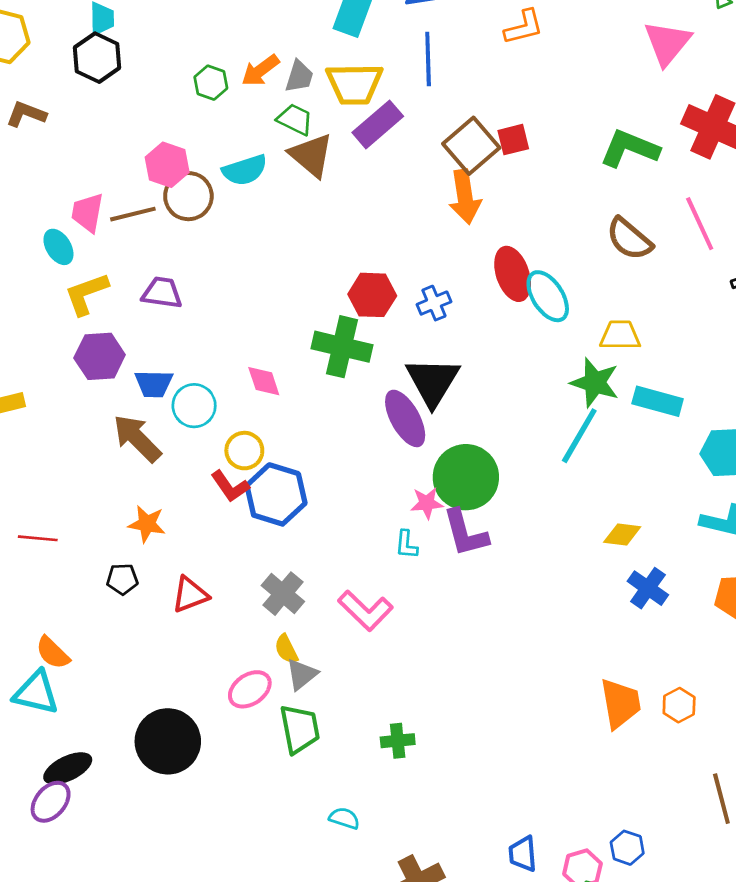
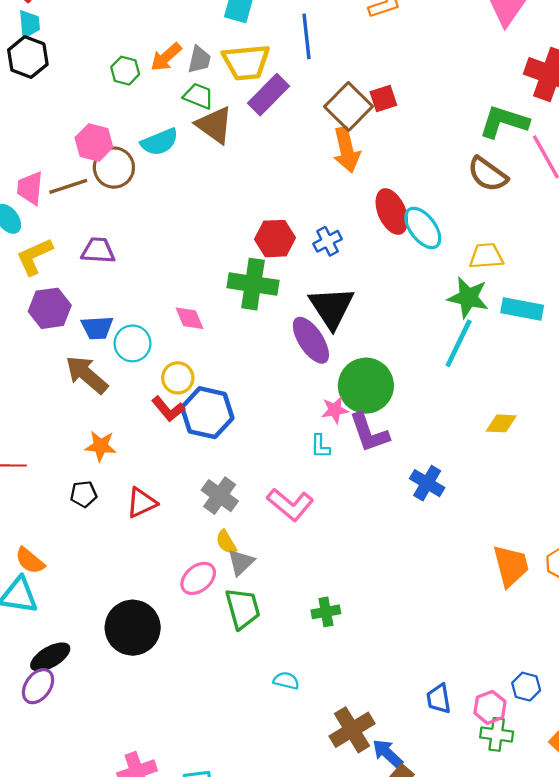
green L-shape: (630, 148) -> (504, 122), moved
blue cross: (648, 588) -> (427, 483), moved

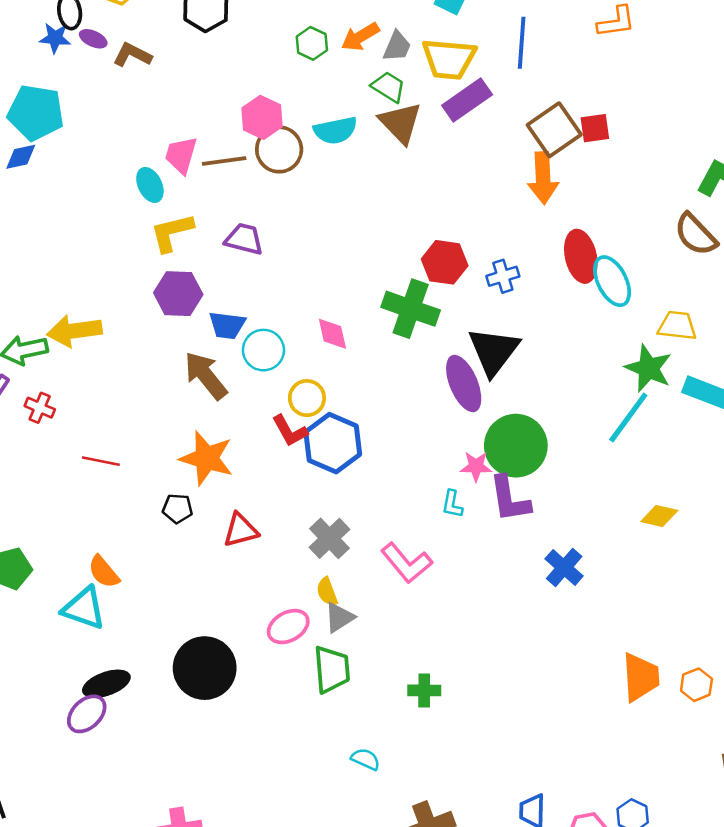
orange star: (101, 446) -> (207, 458), size x1.5

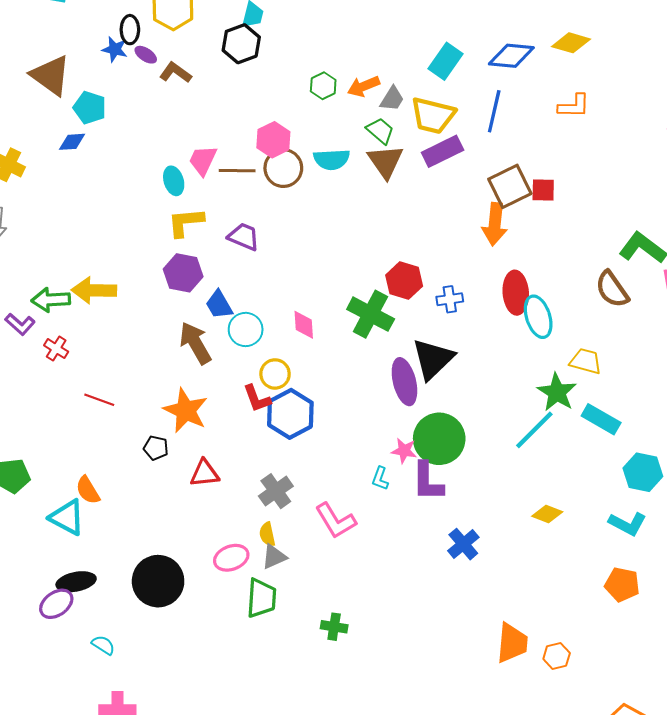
cyan pentagon: (36, 113) -> (90, 108), size x0.7
blue trapezoid: (227, 325) -> (219, 305), turned 44
cyan semicircle: (366, 759) -> (103, 645), moved

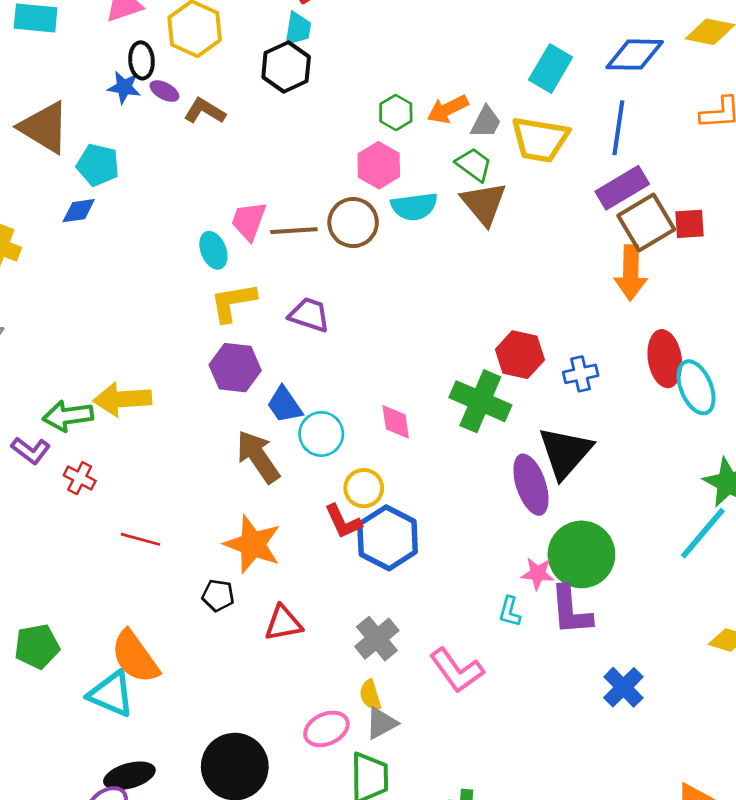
pink hexagon: (273, 140) -> (379, 165), moved
purple rectangle: (443, 151) -> (622, 188), moved
orange semicircle: (88, 490) -> (135, 657), size x1.5

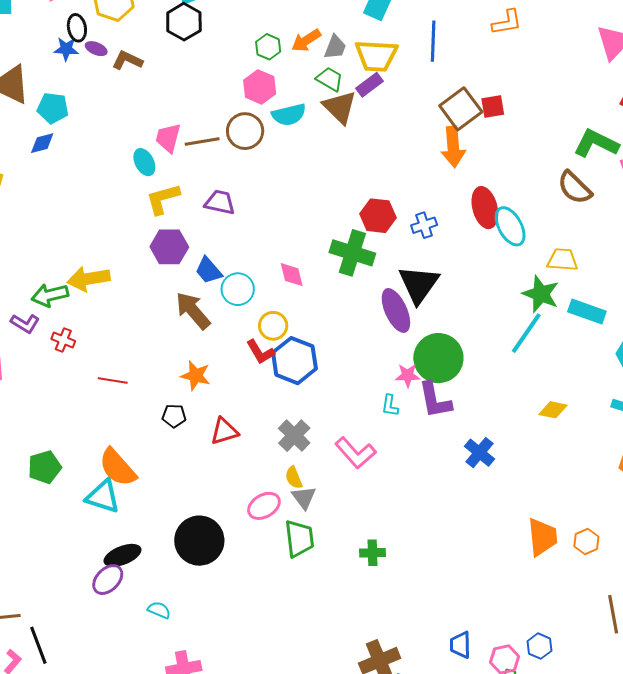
purple rectangle: (622, 188) -> (370, 85), moved, size x0.7
orange star: (253, 544) -> (196, 376), size x0.7
gray triangle: (381, 723) -> (304, 497), turned -32

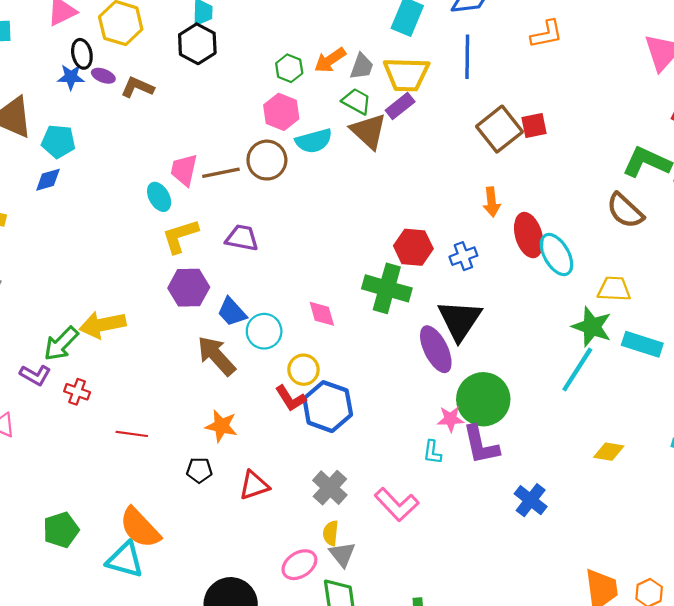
orange arrow: (453, 147) -> (492, 202), moved, size x0.7
green arrow: (50, 295) -> (61, 344), turned -30
yellow semicircle: (294, 478) -> (331, 533), turned 30

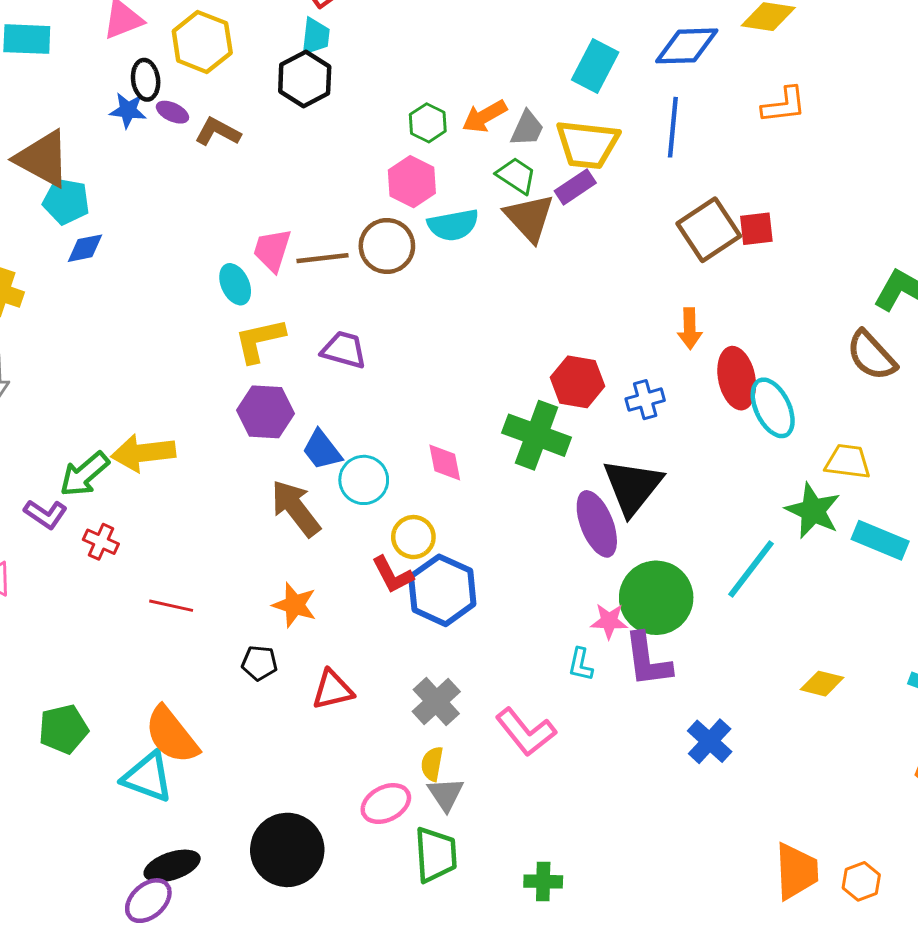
cyan pentagon: (58, 141) -> (66, 201), moved
cyan line: (577, 369) -> (751, 569), moved

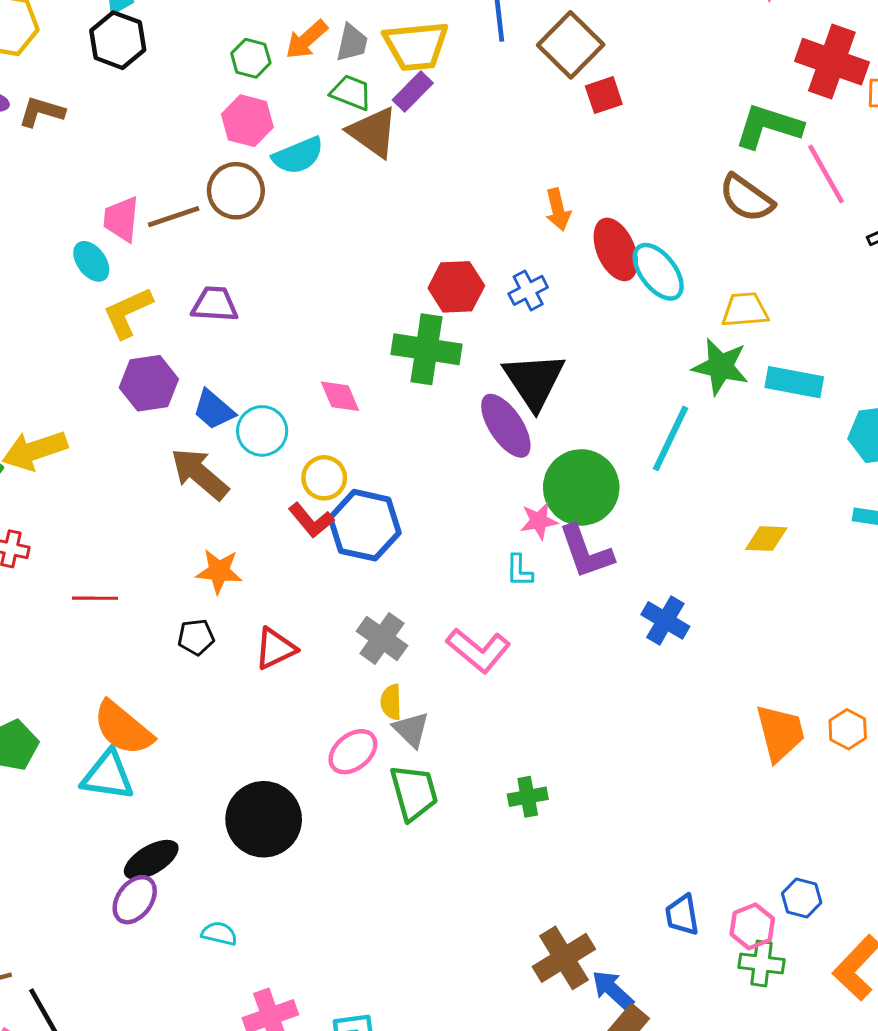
brown square: (709, 230) -> (571, 45), moved

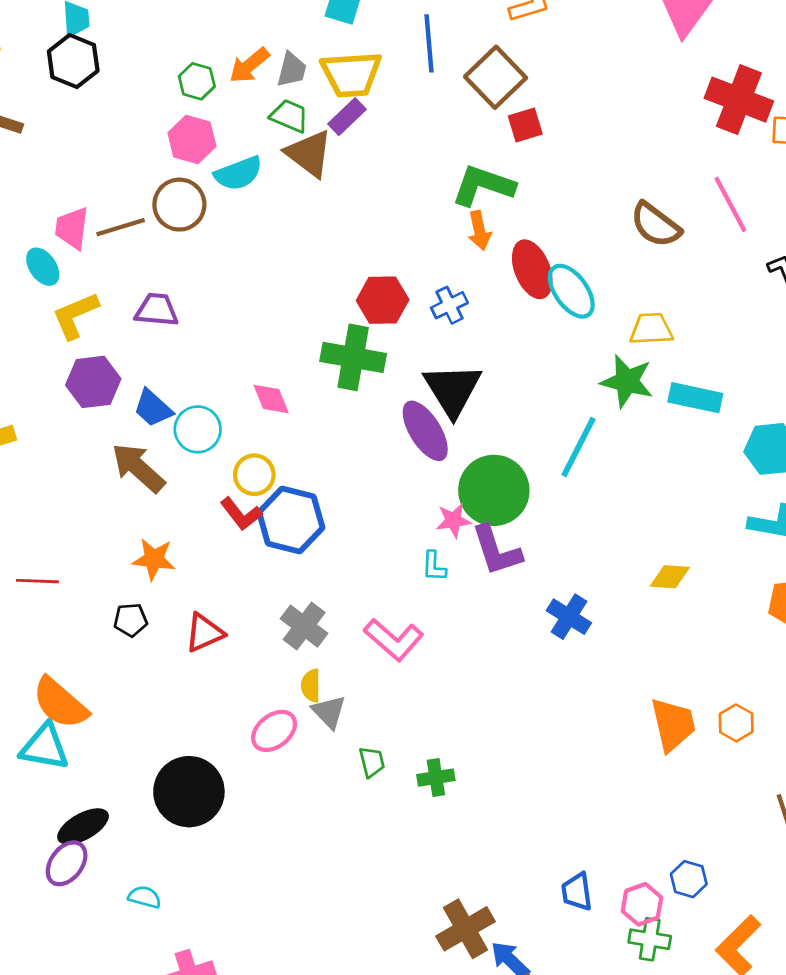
green L-shape: (768, 126) -> (483, 185), moved
yellow diamond: (766, 539) -> (670, 577), moved
green trapezoid: (414, 793) -> (372, 762), moved, size x0.6

